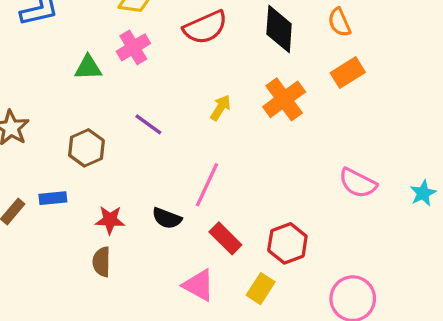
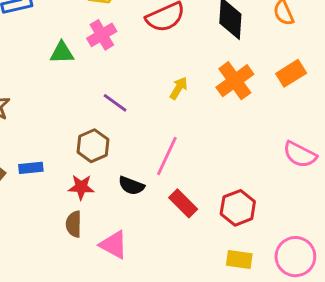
orange rectangle: (348, 73) -> (291, 73), moved
brown hexagon: (86, 148) -> (93, 146), moved
pink triangle: (199, 285) -> (114, 245), moved
yellow rectangle: (261, 289) -> (239, 260), moved, turned 65

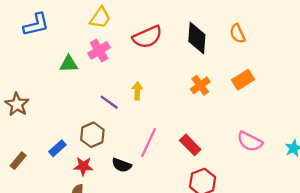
orange cross: (235, 81) -> (200, 85), size x0.7
yellow arrow: (179, 88) -> (137, 91), moved, turned -30
blue rectangle: (31, 168) -> (57, 148), moved, turned -36
red rectangle: (183, 203) -> (190, 145), moved

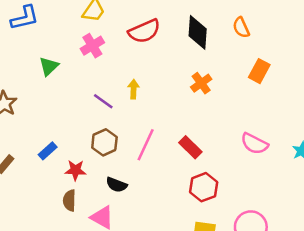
green triangle: (69, 64) -> (49, 66), moved, turned -42
orange rectangle: (243, 80) -> (259, 71), moved, turned -30
brown hexagon: (92, 135) -> (104, 142), moved
black semicircle: (122, 165) -> (117, 185), moved

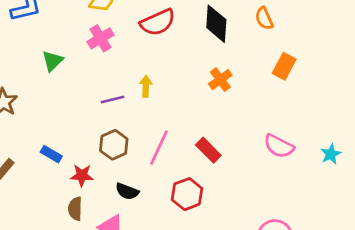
purple line: (103, 101) -> (112, 100), turned -50
blue rectangle: (48, 151) -> (51, 154), turned 72
red hexagon: (204, 187) -> (187, 194), moved

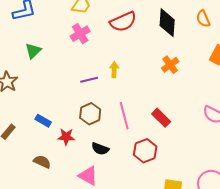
green triangle: (53, 61) -> (33, 51), moved
pink line: (159, 147) -> (124, 116), turned -40
brown semicircle: (75, 209) -> (42, 162), moved, turned 114

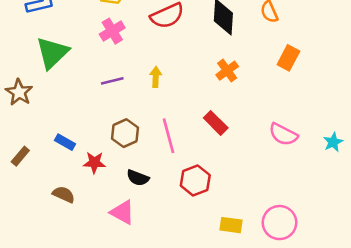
green triangle: (33, 51) -> (52, 53), size x1.6
purple line: (89, 80) -> (112, 81), moved
red rectangle: (161, 118) -> (216, 123), moved

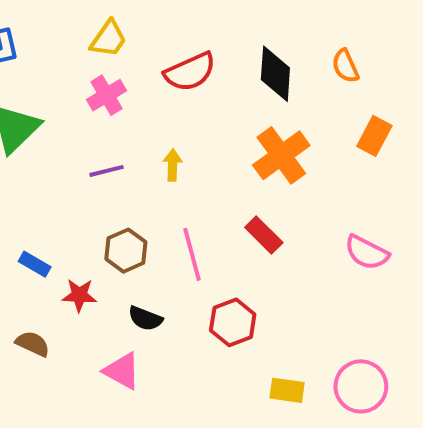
orange cross: (227, 71) -> (281, 155), size x1.6

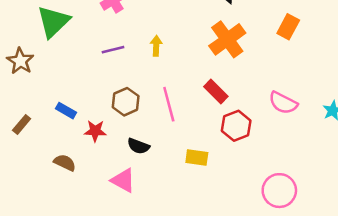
red hexagon: (233, 322) -> (236, 126), moved
yellow rectangle: (287, 390) -> (197, 158), moved

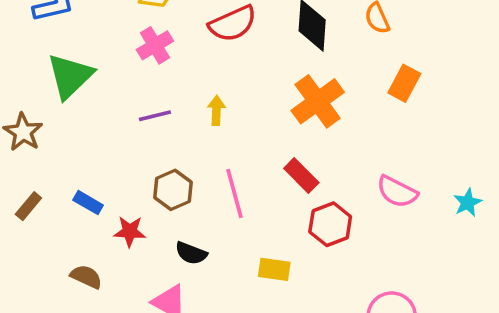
brown rectangle: (22, 124) -> (28, 206), moved

